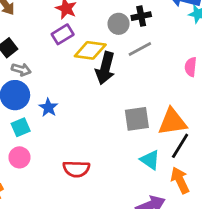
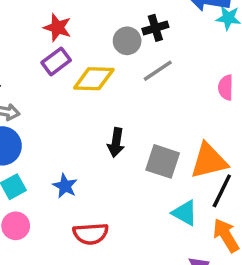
black arrow: (105, 68) -> (116, 143), moved, size x0.7
blue star: (48, 107) -> (65, 186), moved
gray square: (137, 119) -> (163, 161), turned 32

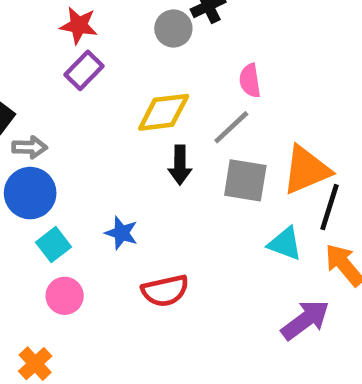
gray line: (158, 71) -> (231, 127), moved
yellow diamond: (94, 79) -> (164, 112), moved
pink semicircle: (226, 88) -> (250, 81), moved

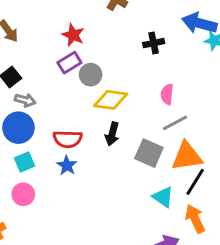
gray circle: (173, 29) -> (91, 75), moved
gray line: (231, 127) -> (175, 123), moved
red semicircle: (165, 291) -> (68, 139), moved

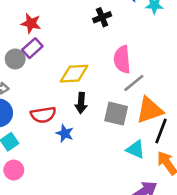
gray circle: (91, 75) -> (15, 59), moved
pink semicircle: (167, 94) -> (122, 59), size x1.5
blue star: (67, 165) -> (65, 133), moved

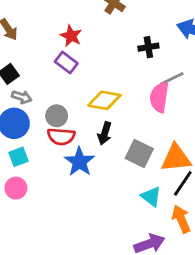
purple rectangle: (32, 48) -> (66, 63), turned 66
gray circle: (15, 59) -> (57, 116), moved
gray line: (134, 83) -> (172, 79), moved
blue star: (65, 133) -> (79, 162), size x1.5

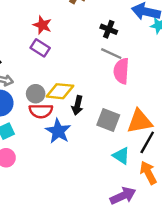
black cross: (148, 47) -> (109, 29), turned 35
gray line: (172, 79) -> (111, 54), moved, turned 55
yellow diamond: (104, 100) -> (60, 91), moved

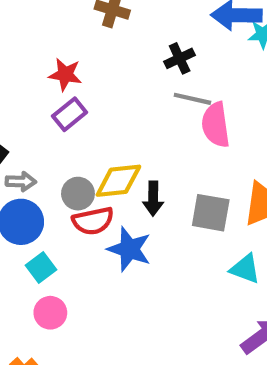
black cross: (109, 29) -> (180, 58), turned -35
purple rectangle: (40, 48) -> (70, 114), turned -60

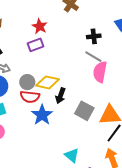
cyan triangle: (245, 269) -> (72, 155), moved

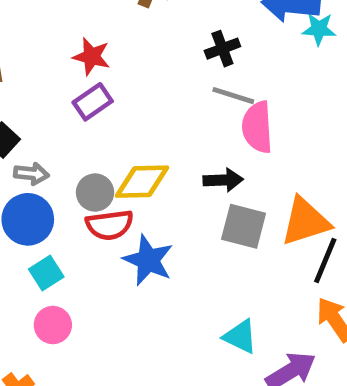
black arrow: (60, 96) -> (223, 180), moved, turned -98

